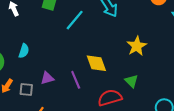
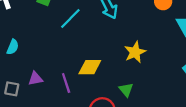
yellow diamond: (96, 63) -> (90, 67), turned -75

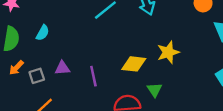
yellow diamond: (90, 67) -> (134, 64), moved
gray square: (12, 89) -> (37, 76), turned -35

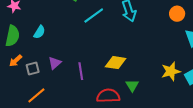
yellow star: (168, 52) -> (171, 71), moved
purple triangle: (62, 68) -> (55, 63), turned -40

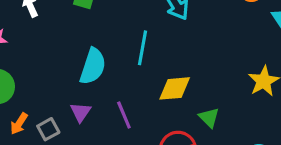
cyan line: (94, 15) -> (142, 48), moved, turned -30
cyan semicircle: (39, 32) -> (93, 66), moved, size x1.6

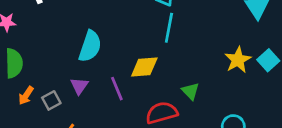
cyan line: (142, 48) -> (169, 28), moved
yellow diamond: (175, 88) -> (144, 67), moved

